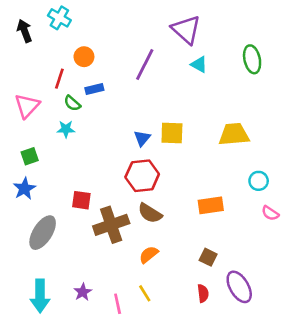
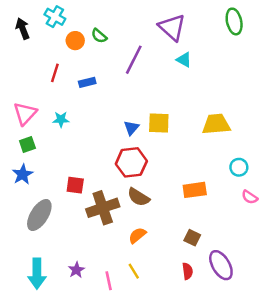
orange circle: (84, 57) -> (75, 41), moved
green ellipse: (252, 59) -> (234, 21), moved
green semicircle: (72, 103) -> (99, 36), moved
pink triangle: (27, 106) -> (25, 113), moved

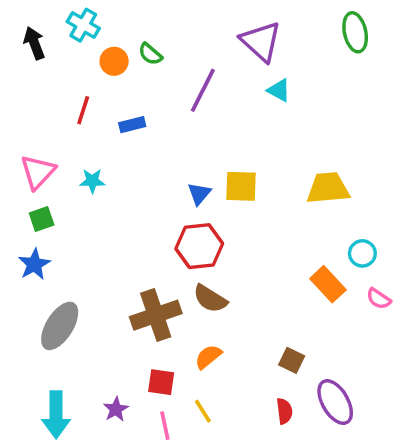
red square: (75, 185) -> (161, 382), moved
orange rectangle: (195, 190) -> (328, 284), moved, turned 55

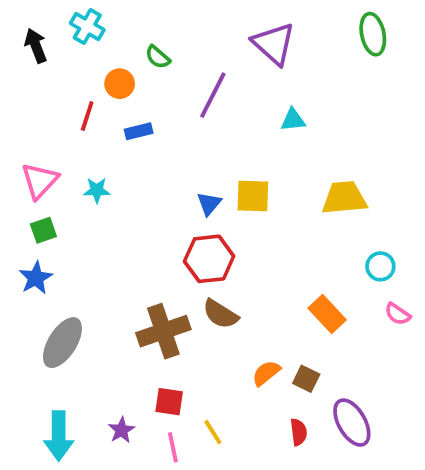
orange circle: (114, 61) -> (120, 84), moved
cyan triangle: (279, 90) -> (293, 120), moved, turned -35
orange rectangle: (328, 284) -> (327, 314), moved
orange semicircle: (208, 357) -> (266, 373), moved

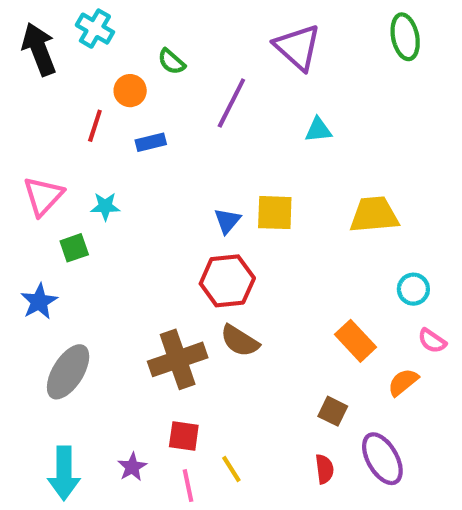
black arrow: (36, 46) -> (39, 49), size x1.4
green square: (43, 230) -> (74, 248), moved
orange semicircle: (266, 373) -> (403, 382), moved

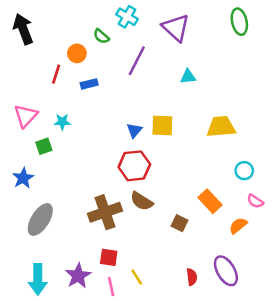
cyan cross: (95, 29) -> (127, 17), moved
brown square: (333, 411) -> (179, 223), moved
purple star: (132, 467) -> (78, 276), size x1.5

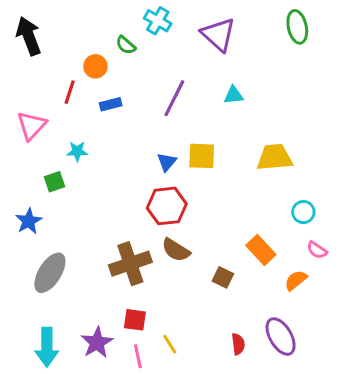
purple line: (137, 61) -> (174, 98), moved
pink triangle: (26, 116) -> (32, 126), moved

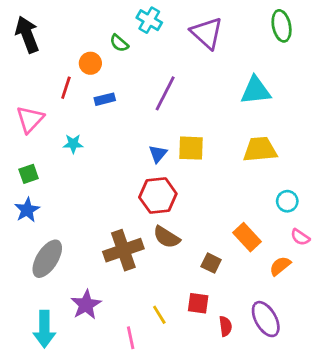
cyan triangle: (234, 95) -> (256, 91), moved, size x1.6
green square: (54, 182) -> (29, 174), moved
red square: (135, 320) -> (198, 303), moved
purple star: (97, 343) -> (86, 305), moved
yellow line: (170, 344) -> (159, 315), moved

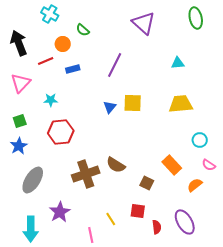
cyan cross: (149, 20) -> (50, 14), moved
black arrow: (27, 34) -> (19, 43), moved
red line: (66, 88) -> (46, 61), turned 49
cyan triangle: (256, 91) -> (178, 63), size x0.6
red hexagon: (158, 195) -> (61, 132), moved

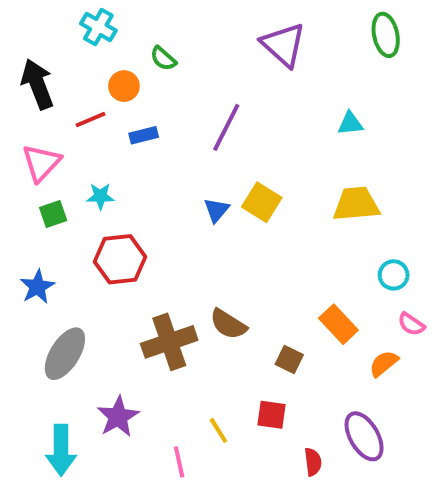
yellow square: (133, 103) -> (262, 202), turned 30
green square: (20, 121) -> (53, 214), moved
red semicircle: (157, 227) -> (313, 462), moved

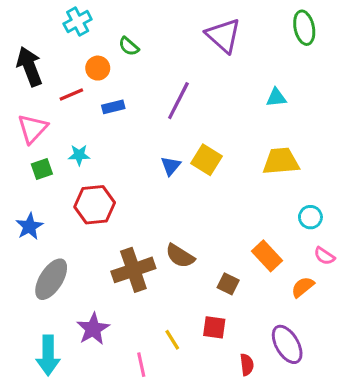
cyan cross: (98, 27) -> (78, 22), turned 32

